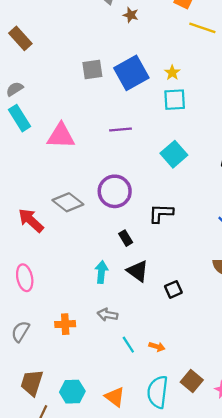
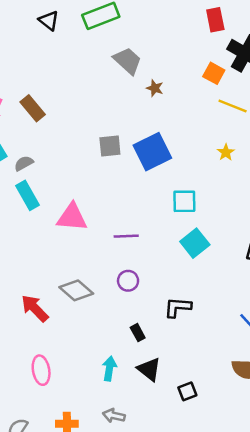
yellow star: (172, 73) -> (226, 152), moved
cyan square: (175, 100) -> (184, 201), moved
purple line: (120, 129) -> (126, 236), moved
purple circle: (115, 191) -> (128, 281), size x0.6
pink ellipse: (25, 278) -> (41, 370), moved

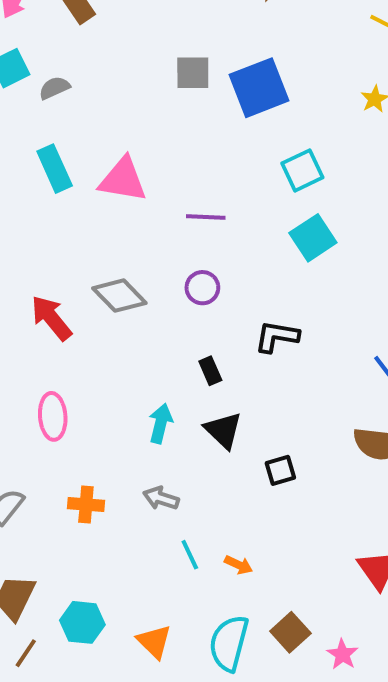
cyan rectangle: (28, 195) -> (55, 169), moved
cyan square: (184, 201) -> (302, 170), turned -30

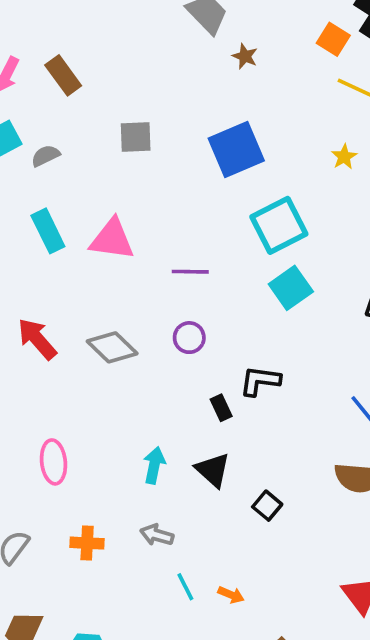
gray square: (193, 73) -> (136, 137), moved
cyan square: (302, 170) -> (279, 225), size x1.4
red arrow: (51, 318) -> (37, 339), moved
black rectangle: (210, 371) -> (221, 408), moved
black square: (280, 470) -> (267, 506), turned -32

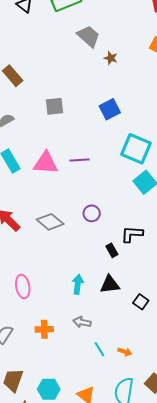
blue square: (236, 150) -> (110, 109), size x0.7
cyan square: (279, 225) -> (136, 149), turned -36
purple line: (190, 272) -> (80, 160), moved
black triangle: (213, 470) -> (110, 284), turned -45

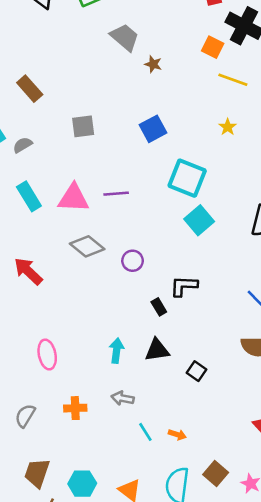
gray diamond: (50, 222) -> (87, 246), moved

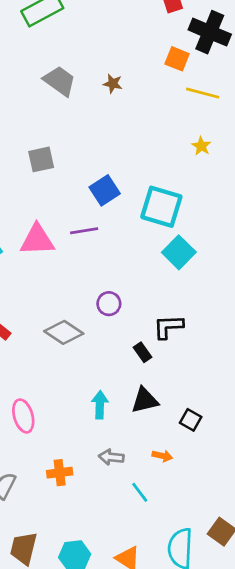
gray trapezoid: (125, 37) -> (60, 81), moved
blue square: (153, 129) -> (105, 190), moved
gray diamond: (87, 246) -> (64, 332), moved
orange arrow: (177, 435) -> (162, 456), moved

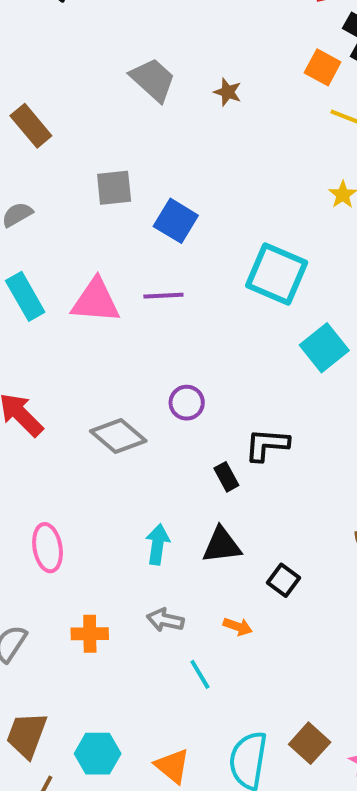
blue square: (105, 190) -> (176, 221), moved, turned -32
cyan square: (179, 252) -> (324, 348), moved

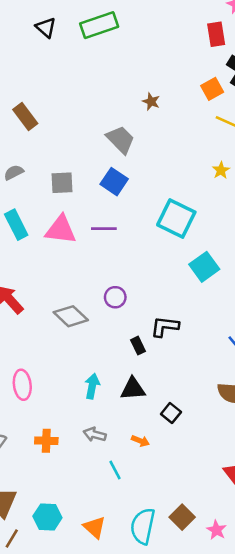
orange square: (323, 67) -> (212, 89), turned 30
gray trapezoid: (153, 80) -> (121, 140), moved
gray square: (114, 188) -> (62, 183), moved

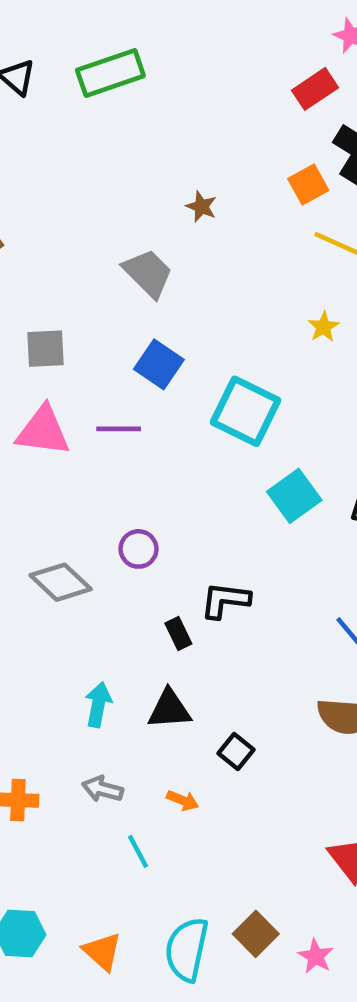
red rectangle: (216, 34) -> (315, 89), turned 65
blue square: (114, 182) -> (159, 364), moved

